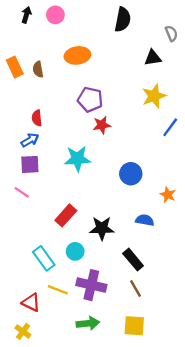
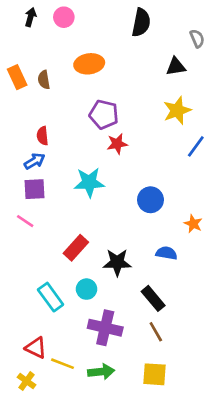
yellow line: (58, 290) -> (63, 364), moved

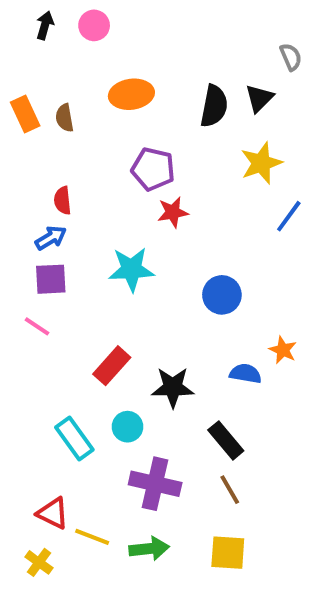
black semicircle: (141, 23) -> (214, 106), moved
black triangle: (176, 66) -> (259, 98), turned -36
orange star: (193, 224) -> (283, 350), moved

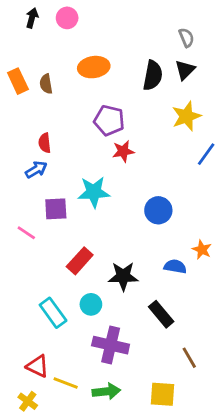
gray semicircle: (291, 57) -> (186, 38), moved
purple square: (51, 279) -> (56, 209), moved
brown line: (230, 490) -> (189, 358), moved

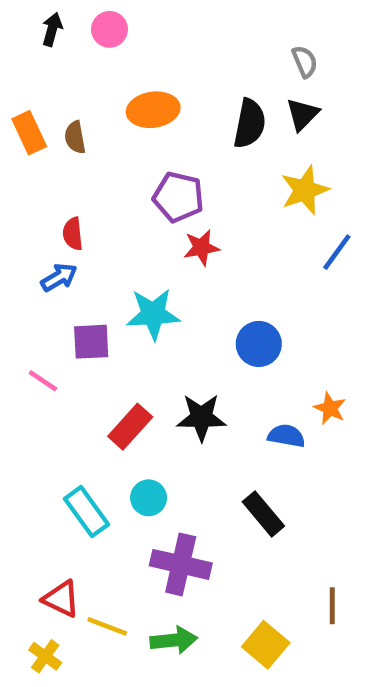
black star: (123, 276) -> (201, 417), moved
brown line: (189, 358) -> (332, 606), moved, turned 30
yellow square: (163, 394) -> (266, 645), turned 36

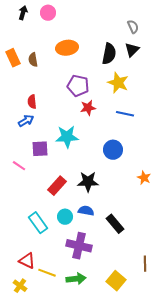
yellow star: (305, 190) -> (118, 83), moved, turned -30
blue line: (337, 252) -> (125, 114), moved, turned 66
blue semicircle: (286, 436) -> (86, 211), moved

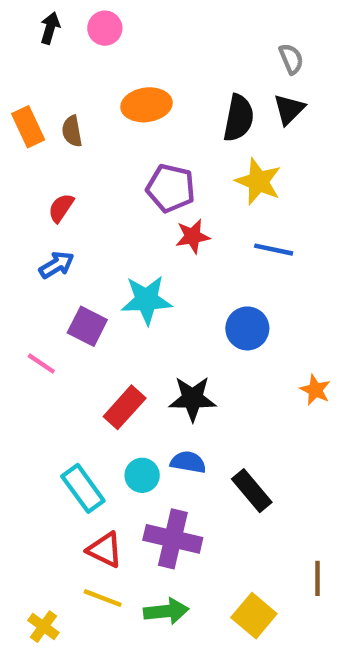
red semicircle: (32, 102) -> (61, 208), moved, turned 40
purple square: (40, 149) -> (87, 326), turned 30
red triangle: (27, 261) -> (105, 550), moved

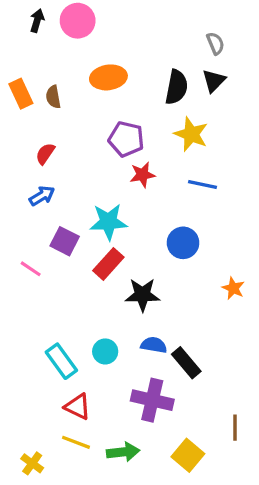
pink circle: (105, 28) -> (78, 21), size x1.4
red rectangle: (125, 407) -> (108, 264), moved
blue semicircle: (188, 462) -> (154, 345), moved
purple cross: (173, 539) -> (152, 400), moved

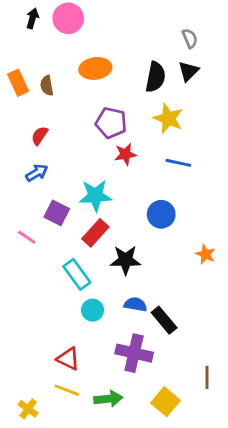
cyan rectangle: (61, 361) -> (77, 274), moved

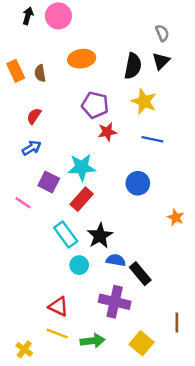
black star: (125, 260) -> (100, 236), moved, turned -30

